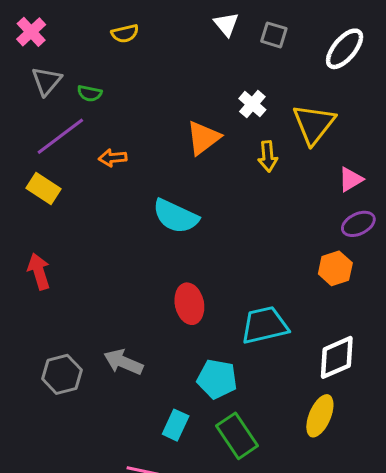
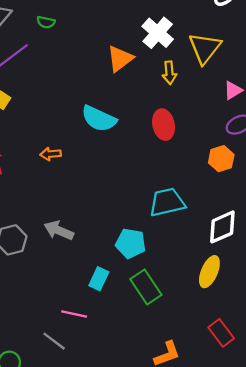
green semicircle: (90, 93) -> (46, 22), moved
white cross: (252, 104) -> (158, 33), size x1.5
orange arrow: (113, 158) -> (51, 154), moved
red ellipse: (189, 304) -> (164, 125), moved

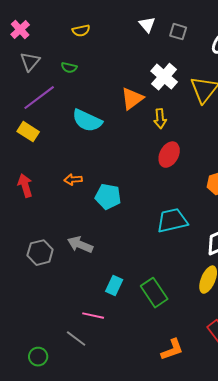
yellow arrow: (169, 73) -> (160, 119), moved
cyan semicircle: (99, 119) -> (87, 121), moved
red ellipse: (164, 125) -> (169, 155), turned 40
cyan pentagon: (131, 243) -> (108, 197), moved

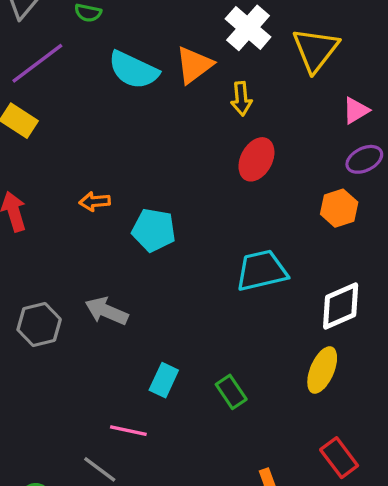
cyan semicircle: (87, 121) -> (133, 70), moved
green rectangle: (154, 293) -> (231, 392), size x0.7

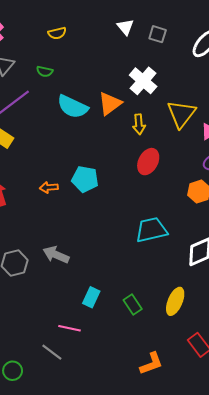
yellow triangle: (315, 50) -> (181, 114), moved
cyan pentagon: (154, 230) -> (85, 179), moved
yellow ellipse: (322, 370) -> (175, 301), moved

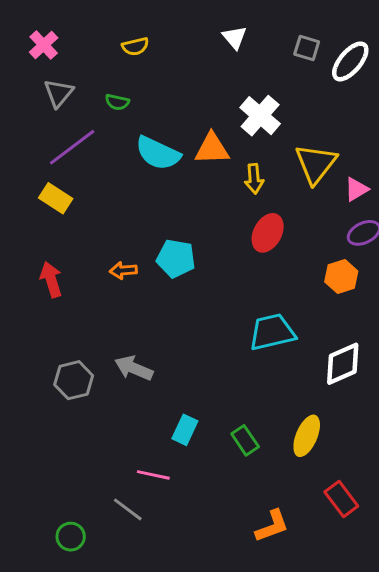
gray square: (158, 34) -> (307, 48), moved
orange triangle: (110, 104) -> (212, 149), turned 35

